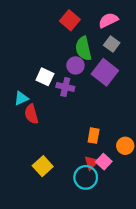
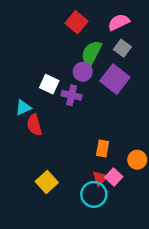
green semicircle: (83, 49) -> (91, 53), turned 40

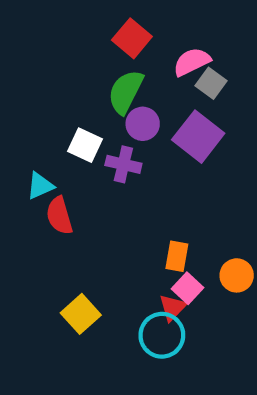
pink semicircle: (119, 22) -> (192, 62), moved
green semicircle: (91, 53) -> (126, 92), moved
pink square: (114, 177) -> (188, 288), moved

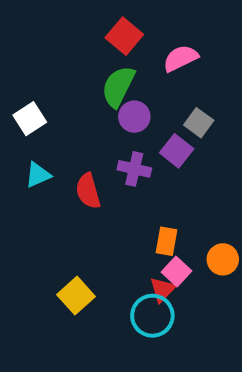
gray square: (211, 83) -> (199, 123), moved
purple square: (198, 137) -> (177, 151), moved, size x0.7
white square: (85, 145) -> (30, 119), moved, turned 32
purple cross: (123, 164) -> (134, 169), moved
red semicircle: (59, 216) -> (88, 191), moved

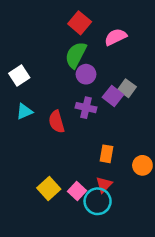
gray square: (199, 123) -> (127, 88), moved
pink square: (177, 271) -> (77, 191), moved

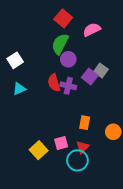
red semicircle: (56, 122) -> (54, 83), moved
pink square: (77, 191) -> (61, 143), moved, turned 32

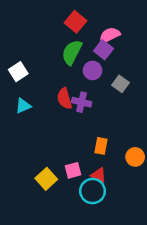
purple circle: (68, 59) -> (93, 70), moved
purple square: (90, 77) -> (103, 50), moved
red triangle: (83, 147) -> (99, 175), turned -48

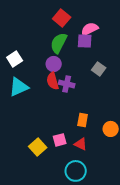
purple square: (103, 50) -> (85, 41), turned -35
purple circle: (93, 70) -> (54, 64), moved
cyan triangle: (23, 106) -> (19, 87), size x1.5
cyan circle: (93, 191) -> (76, 171), moved

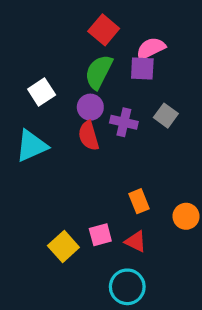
white square: (15, 59) -> (42, 92), moved
purple cross: (67, 84) -> (124, 122), moved
orange rectangle: (83, 120) -> (139, 201), turned -32

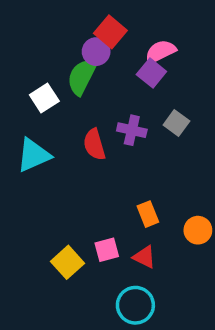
purple square: (142, 68) -> (151, 73), turned 36
green semicircle: (99, 72) -> (82, 77), moved
purple circle: (90, 107) -> (96, 52), moved

